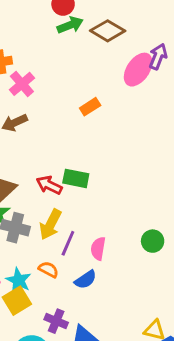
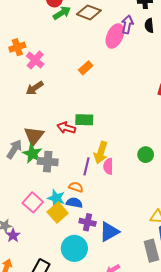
yellow arrow: (50, 224) -> (101, 153), moved
blue semicircle: (86, 280) -> (74, 203), moved, turned -126

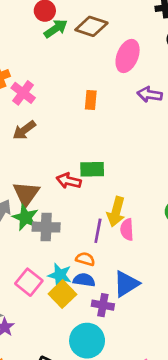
purple arrow: (127, 24) -> (150, 95), moved, turned -90
orange rectangle: (86, 68) -> (91, 100), turned -40
blue triangle: (109, 232) -> (126, 284), moved

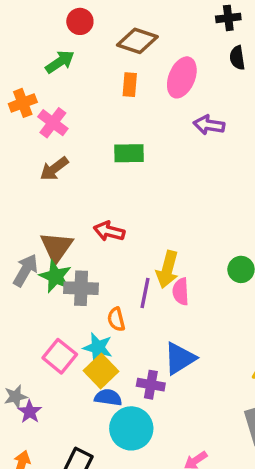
green arrow: (56, 29) -> (60, 62), moved
orange rectangle: (91, 100) -> (130, 85), moved
green rectangle: (92, 169) -> (129, 153), moved
orange semicircle: (85, 259) -> (116, 319), moved, turned -120
blue semicircle: (84, 280) -> (108, 397), moved

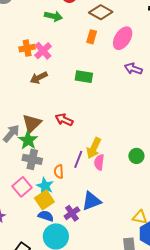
green arrow: (60, 62) -> (53, 16), turned 36
orange cross: (23, 103) -> (27, 48), moved
gray cross: (81, 288) -> (32, 159), moved
purple cross: (151, 385) -> (72, 213), turned 35

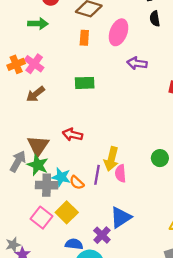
orange semicircle: (59, 172) -> (77, 183), moved, turned -32
cyan star: (45, 186) -> (61, 177), moved
yellow square: (44, 200) -> (67, 212), moved

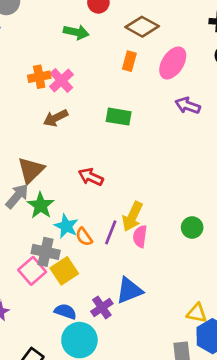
brown triangle: (38, 146) -> (31, 170), moved
gray cross: (47, 185) -> (46, 252), moved

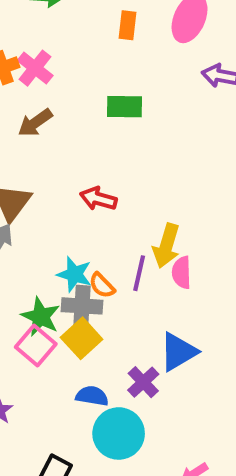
green star: (41, 205) -> (41, 317), moved
gray cross: (46, 252) -> (82, 306), moved

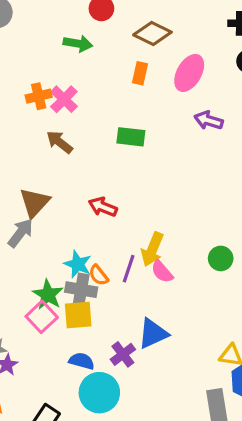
brown arrow: (35, 123) -> (60, 142), turned 68
pink semicircle: (182, 272) -> (162, 272), turned -45
yellow square: (82, 338) -> (78, 315), turned 32

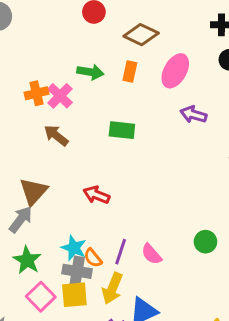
green arrow: (78, 44) -> (90, 72), moved
yellow arrow: (152, 249) -> (112, 288), moved
green star: (48, 295) -> (27, 260), moved

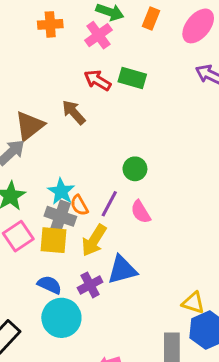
pink cross: (60, 96) -> (98, 35), moved
brown arrow: (56, 135) -> (74, 112), moved
red arrow: (96, 195) -> (98, 80), moved
green circle: (205, 242) -> (135, 169), moved

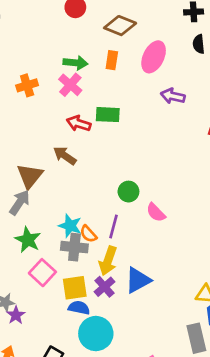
pink semicircle: (141, 212) -> (156, 213), moved
yellow square: (53, 240) -> (75, 288), moved
purple cross: (90, 285) -> (104, 287), moved

